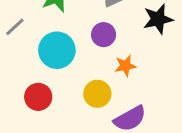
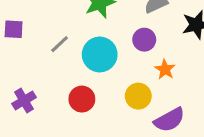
gray line: (15, 27) -> (60, 44), moved
orange star: (125, 66) -> (165, 69), turned -30

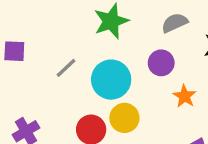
yellow circle: (138, 96) -> (124, 118), moved

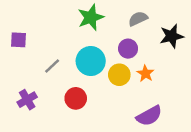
gray line: (66, 68) -> (52, 66), moved
yellow circle: (124, 118) -> (119, 75), moved

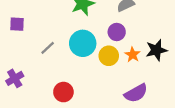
black star: (172, 36) -> (156, 50), moved
red circle: (76, 98) -> (63, 92), moved
purple cross: (27, 100) -> (15, 78), moved

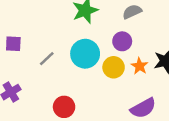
purple square: (17, 24) -> (13, 44), moved

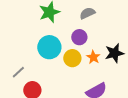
gray line: (47, 59) -> (18, 72), moved

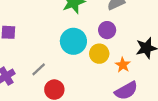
orange star: (93, 57) -> (123, 65), moved

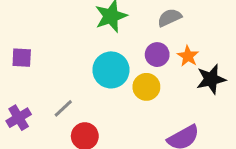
orange star: (123, 65) -> (188, 56), moved

